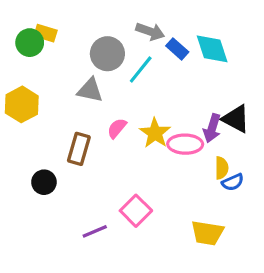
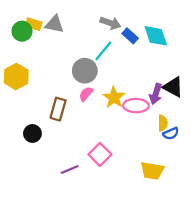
gray circle: (107, 54) -> (85, 71), moved
gray triangle: (90, 90) -> (55, 24), moved

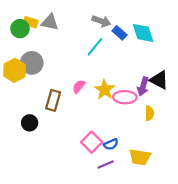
gray circle: (85, 71) -> (32, 63), moved
blue semicircle: (171, 133) -> (111, 144), moved
purple line: (70, 170) -> (106, 165), moved

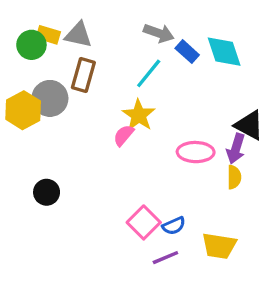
purple arrow: (143, 86) -> (236, 149), moved
yellow star: (105, 90) -> (139, 115), moved
brown rectangle: (53, 100) -> (83, 75), moved

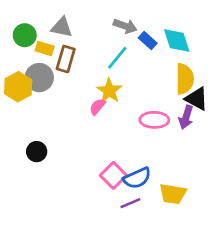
yellow rectangle: (48, 35) -> (45, 48), moved
yellow semicircle: (234, 177) -> (185, 79), moved, size x1.6
blue semicircle: (174, 226) -> (137, 178), size x1.5

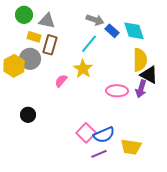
green circle: (25, 35) -> (24, 15), moved
pink semicircle: (97, 107) -> (61, 81), moved

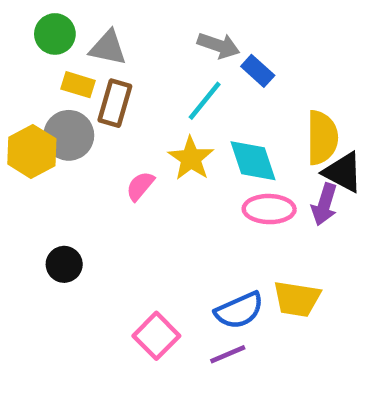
cyan diamond: (134, 31) -> (253, 161), moved
pink square: (86, 133) -> (156, 336), moved
yellow trapezoid: (131, 147) -> (297, 299), moved

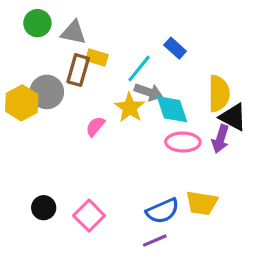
gray arrow: (218, 45) -> (148, 92), moved
yellow rectangle: (78, 85) -> (97, 58), moved
black circle: (64, 264) -> (44, 208), moved
pink square: (156, 336) -> (89, 216), moved

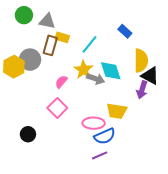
blue rectangle: (175, 48) -> (125, 31), moved
gray arrow: (148, 92) -> (96, 79), moved
pink ellipse: (183, 142) -> (94, 123), moved
yellow trapezoid: (202, 203) -> (117, 111), moved
pink square: (89, 216) -> (57, 108), moved

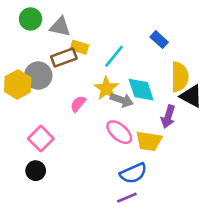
brown rectangle: (50, 45) -> (64, 58), turned 54
purple arrow: (142, 90) -> (168, 117), moved
pink square: (57, 108) -> (41, 139), moved
pink ellipse: (94, 123) -> (119, 132), moved, turned 40

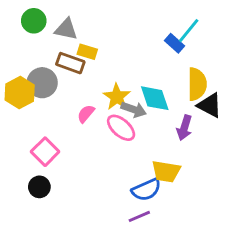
cyan line: (114, 56) -> (189, 31), moved
brown rectangle: (64, 58) -> (70, 63), turned 40
pink ellipse: (119, 132) -> (121, 128), moved
yellow trapezoid: (149, 141) -> (166, 171), moved

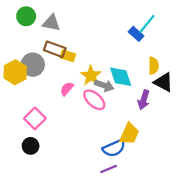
yellow rectangle: (87, 52) -> (68, 56), moved
yellow semicircle: (197, 84) -> (154, 66), size x0.7
yellow trapezoid: (166, 171) -> (129, 134), turned -75

